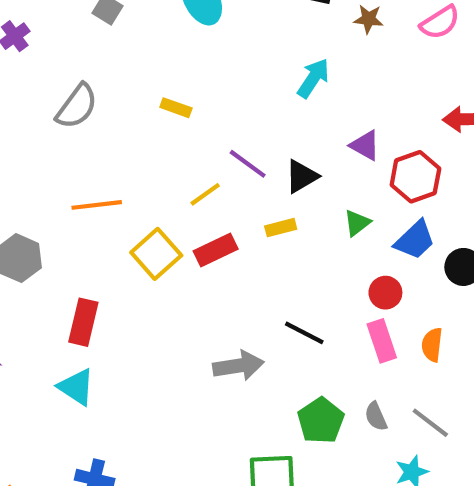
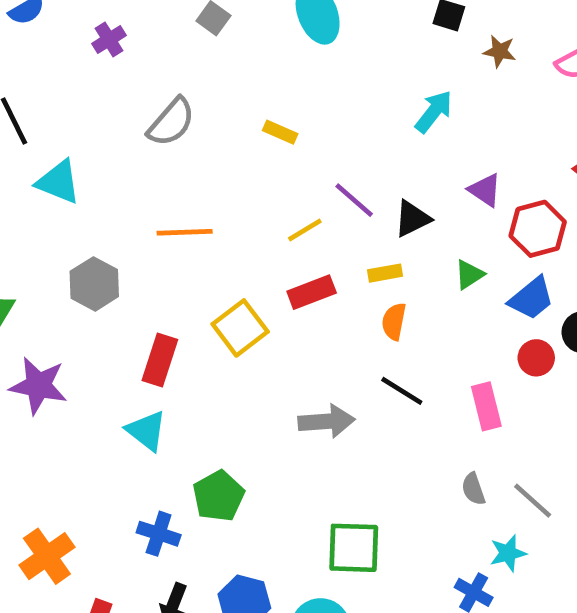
yellow square: (156, 254) -> (240, 328), moved
red circle: (385, 293) -> (536, 358), moved
orange semicircle: (432, 345) -> (394, 321), moved
green pentagon: (321, 421) -> (218, 496), moved

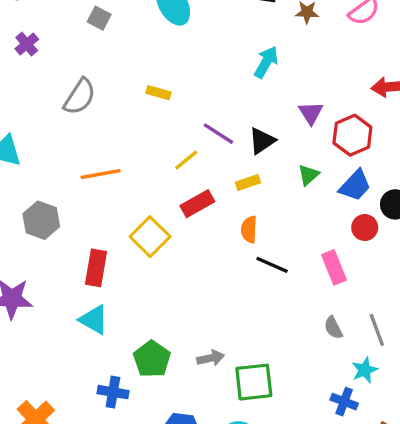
purple triangle: (485, 190) -> (311, 113), turned 32
orange semicircle: (394, 321) -> (249, 229), moved
gray arrow: (327, 421) -> (211, 358), moved, size x0.7
gray line: (533, 501) -> (377, 330), turned 36

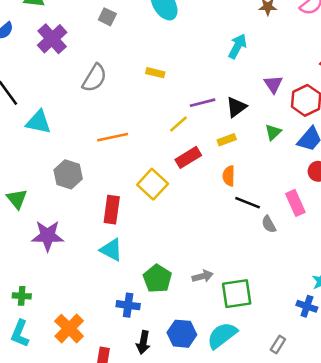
purple cross: (27, 44) -> (52, 39), size x1.6
purple line: (218, 134) -> (203, 103), turned -45
gray semicircle: (333, 328) -> (269, 224), moved

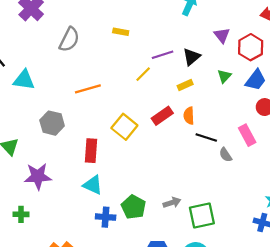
red rectangle: (188, 157) -> (162, 116), moved
green cross: (22, 296) -> (21, 214), moved
blue cross: (128, 305) -> (106, 217), moved

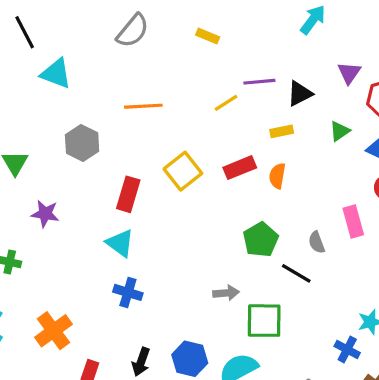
black line: (206, 138) -> (296, 273), moved
purple star: (38, 176) -> (45, 214), size x0.7
green pentagon: (134, 207) -> (261, 240), moved

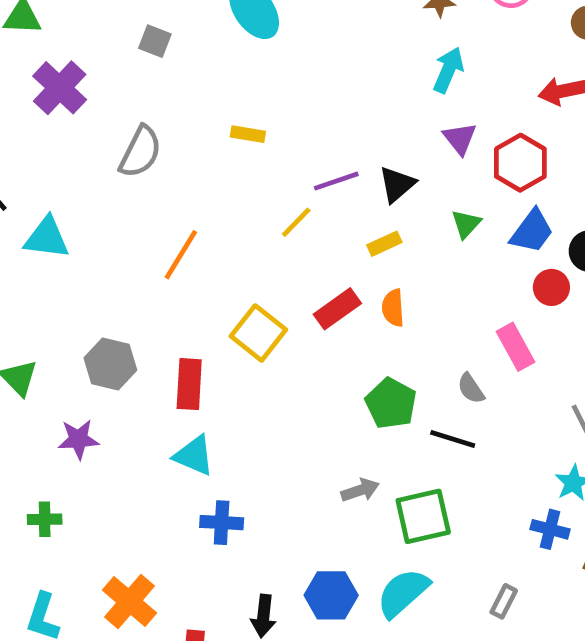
cyan arrow: (313, 20) -> (448, 70), moved
orange line: (143, 106) -> (181, 255), turned -42
gray hexagon: (82, 143) -> (110, 364), moved

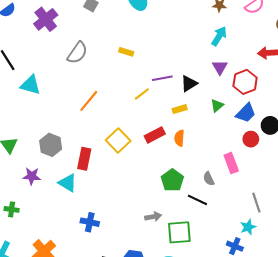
cyan triangle: (194, 456) -> (68, 183), moved

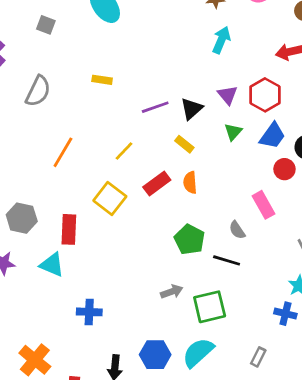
purple triangle: (220, 67) -> (228, 95), moved
yellow line: (142, 94) -> (124, 151), moved
yellow rectangle: (180, 109) -> (184, 144), turned 64

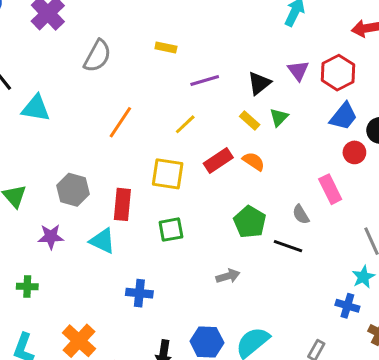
purple line: (155, 107) -> (205, 81), moved
green triangle: (233, 132) -> (279, 117), moved
orange semicircle: (190, 183) -> (254, 161), turned 125
yellow square: (110, 198) -> (168, 174), turned -32
green square: (210, 307) -> (171, 230), moved, size x0.7

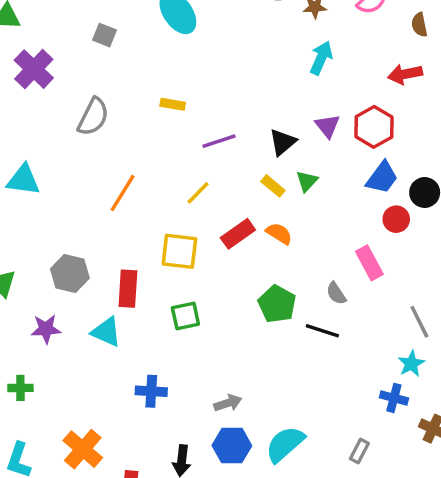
gray arrow: (228, 276) -> (228, 403), moved

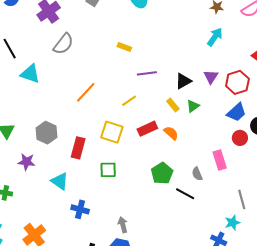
gray semicircle: (93, 117) -> (63, 44), moved
cyan triangle: (106, 332) -> (60, 181), moved
gray arrow: (228, 403) -> (123, 225), turned -98

